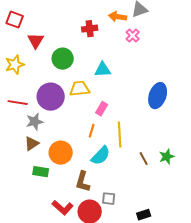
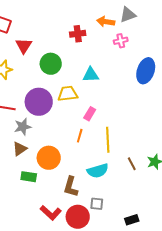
pink cross: (133, 36) -> (121, 41), turned 32
blue ellipse: (158, 96) -> (146, 71), moved
cyan semicircle: (101, 156) -> (98, 171), moved, turned 30

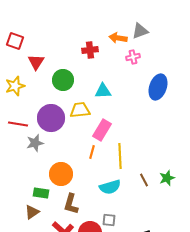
pink rectangle: (90, 114) -> (102, 130), size x1.5
brown triangle: (20, 149) -> (32, 212), moved
brown L-shape: (71, 187) -> (71, 204), moved

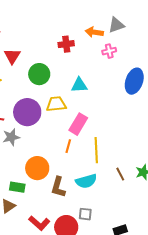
brown L-shape: (71, 204) -> (58, 187), moved

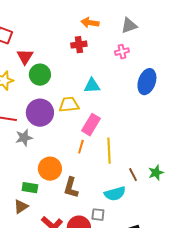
orange arrow: (94, 32) -> (90, 23), moved
green circle: (39, 74) -> (40, 75), moved
cyan semicircle: (86, 181) -> (115, 194), moved

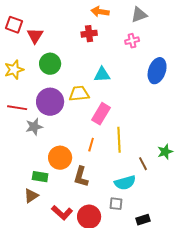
red triangle: (25, 57) -> (35, 36), moved
orange line: (81, 147) -> (91, 145), moved
green star: (156, 173) -> (165, 152), moved
gray square: (98, 215) -> (116, 204), moved

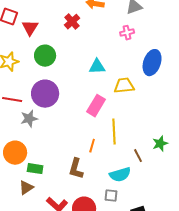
red cross: (89, 34) -> (72, 22), moved, turned -35
yellow trapezoid: (79, 94) -> (124, 86), moved
orange line: (91, 145) -> (92, 146), moved
orange circle: (60, 158) -> (15, 153), moved

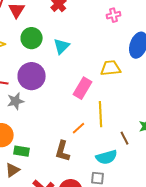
cyan triangle: (97, 67) -> (62, 46), moved, turned -42
orange line: (92, 146) -> (79, 128), turned 32

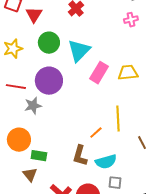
cyan triangle: (62, 46) -> (79, 51), size x1.4
pink rectangle: (83, 88) -> (99, 73), moved
cyan semicircle: (107, 157) -> (106, 162), moved
brown triangle: (13, 170) -> (30, 175), turned -35

